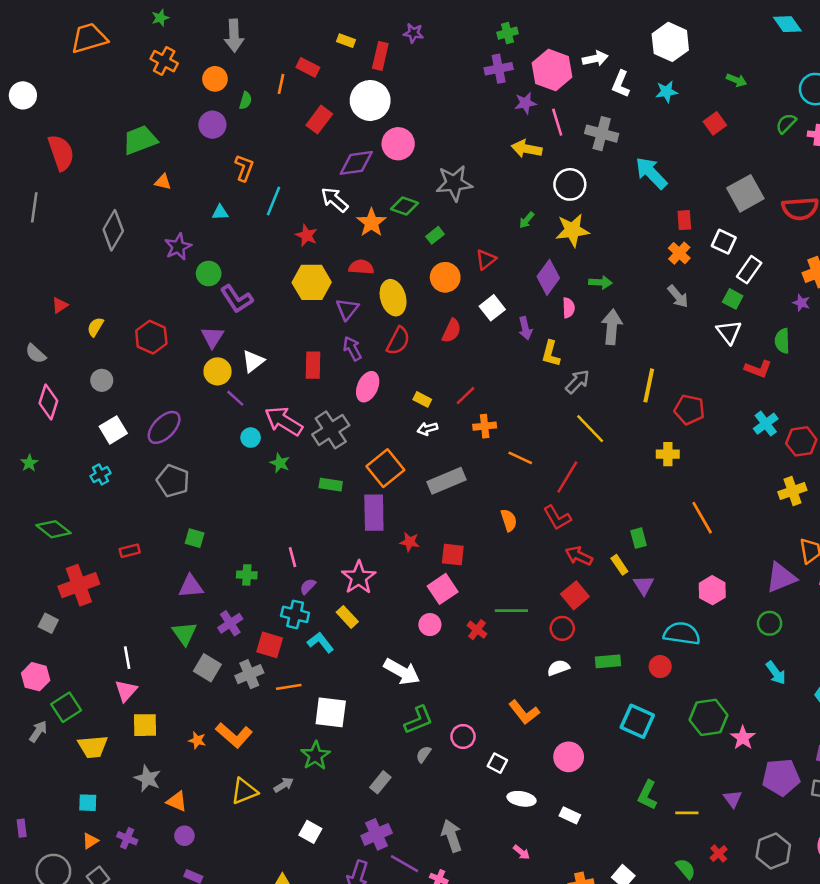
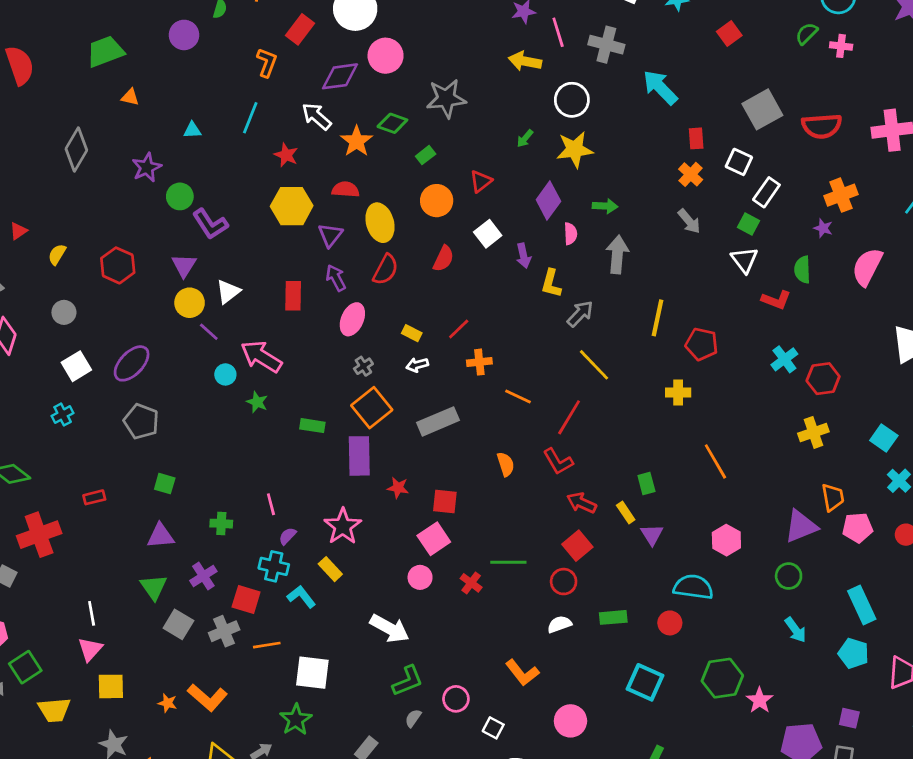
orange L-shape: (244, 168) -> (267, 63), moved
gray cross: (331, 430) -> (363, 366), moved, size x0.5

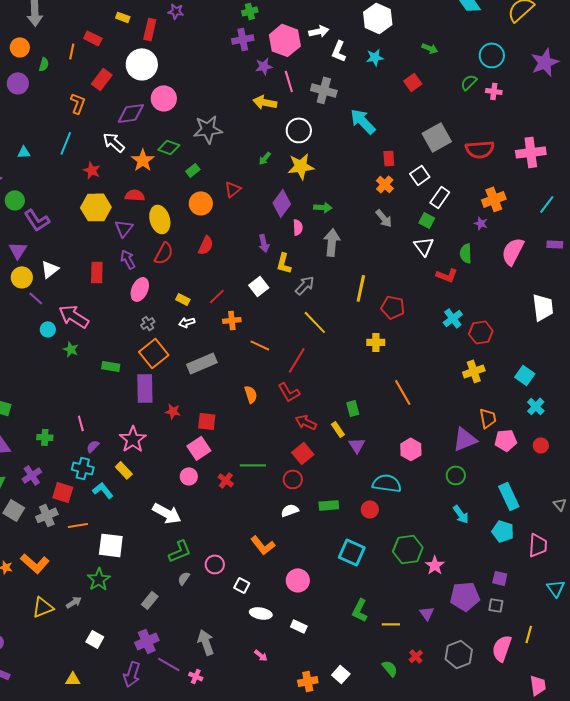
white square: (739, 162) -> (420, 175), turned 30
white square: (488, 234) -> (259, 286), moved

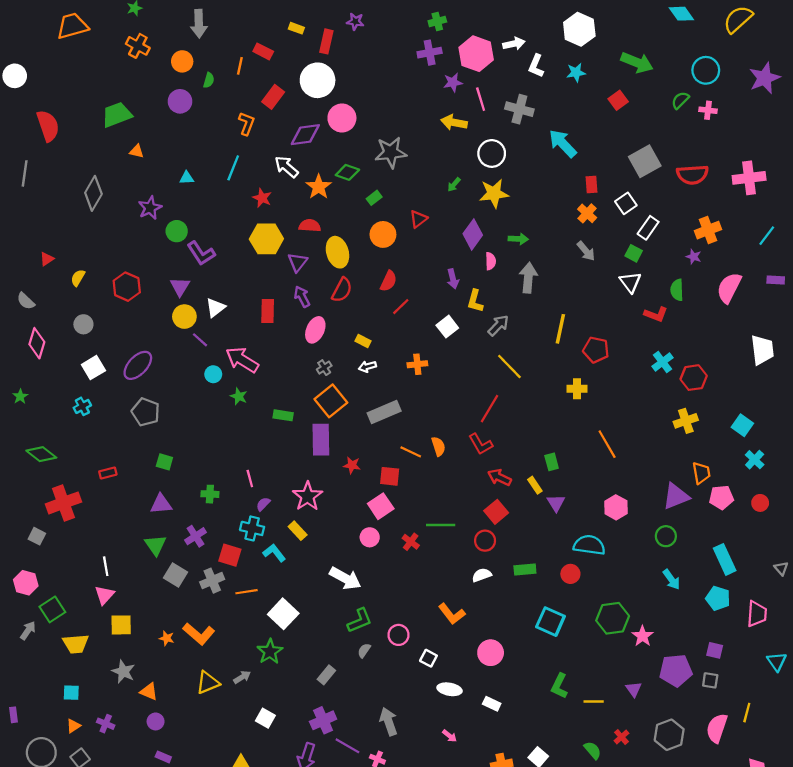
green arrow: (430, 48) -> (637, 63), size x1.8
red line: (217, 296) -> (401, 307), moved
orange line: (260, 345) -> (411, 452), moved
white square: (111, 545) -> (283, 614), turned 36

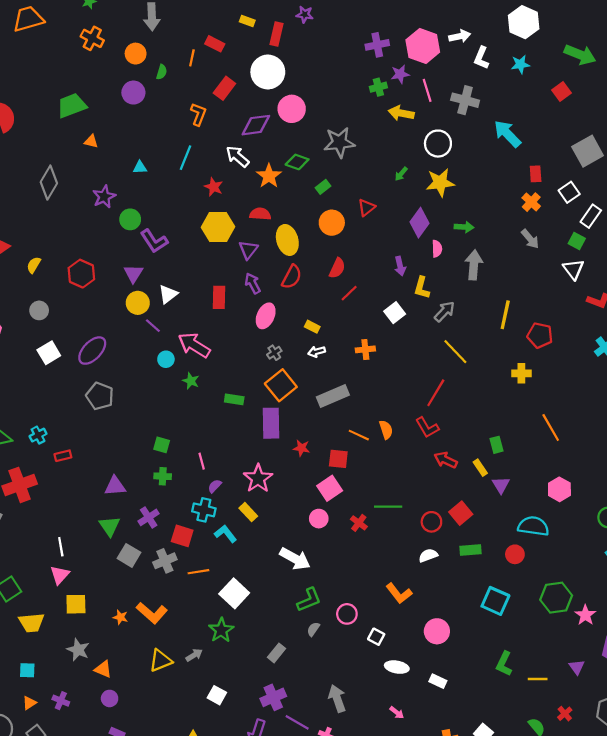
green cross: (437, 21) -> (378, 87), moved
cyan cross: (82, 406) -> (38, 435), moved
green square: (164, 462) -> (162, 445), moved
red square: (496, 512) -> (461, 513), moved

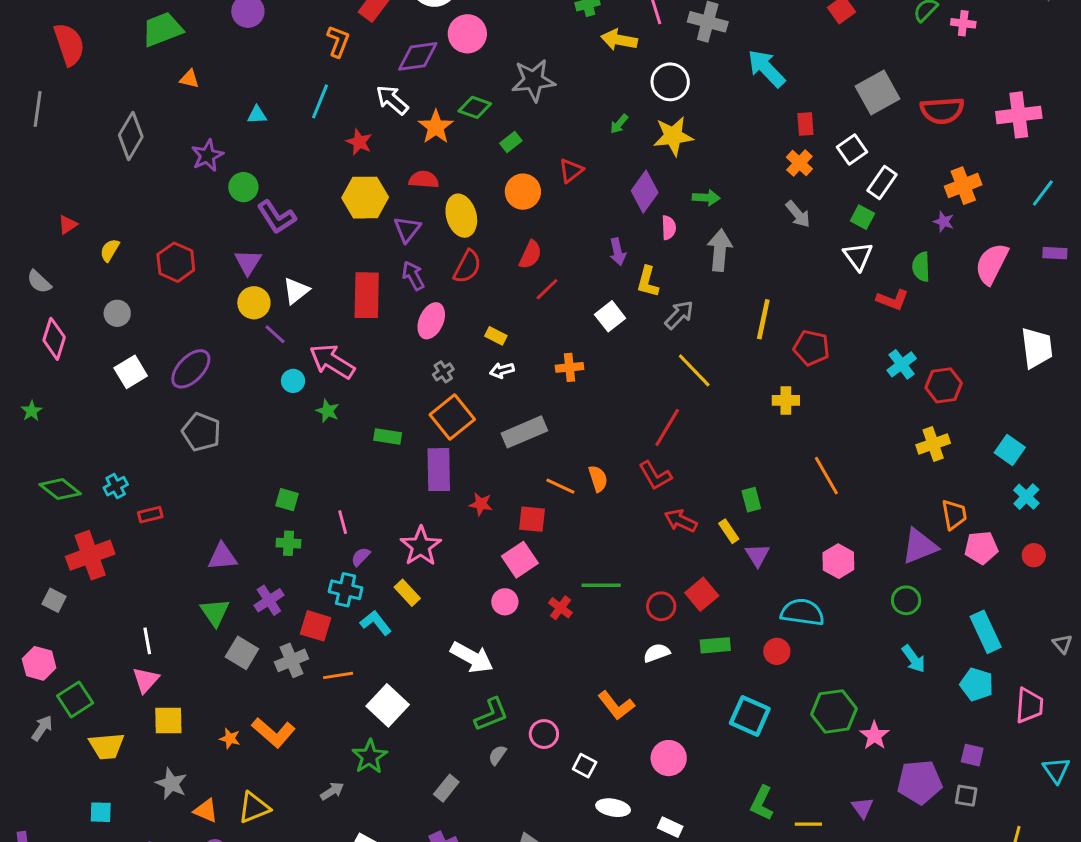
red rectangle: (219, 297) -> (367, 295), size x1.4
yellow triangle: (161, 661) -> (254, 808), moved

